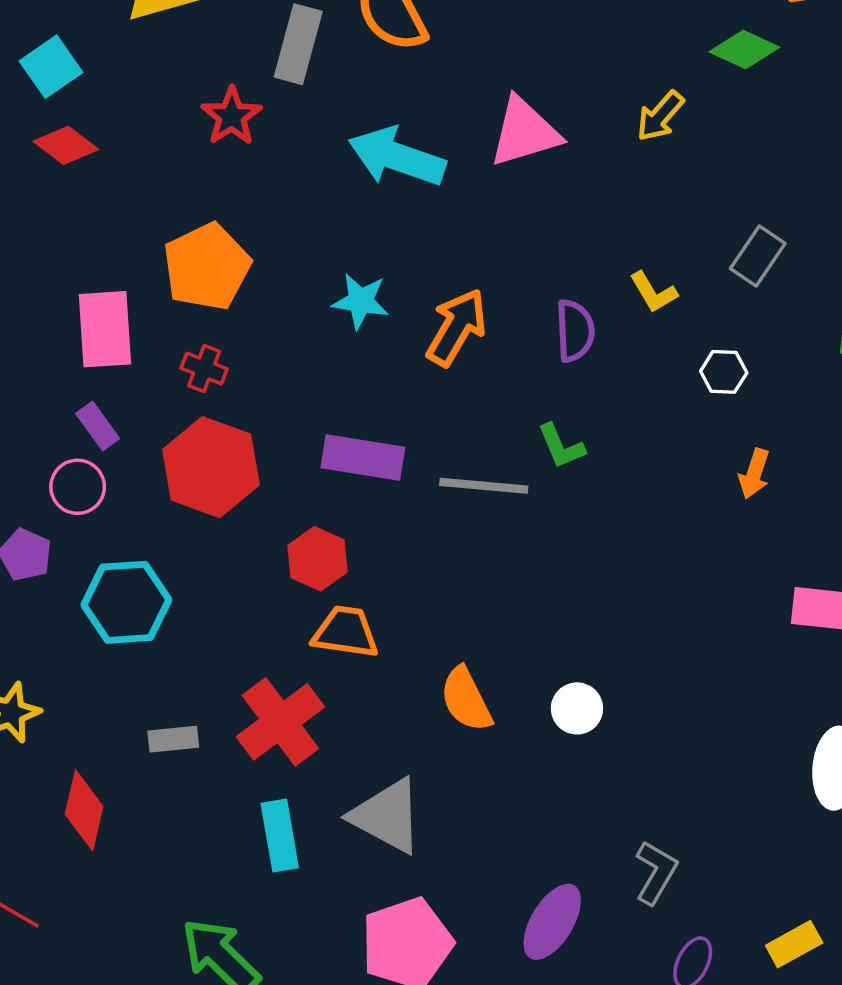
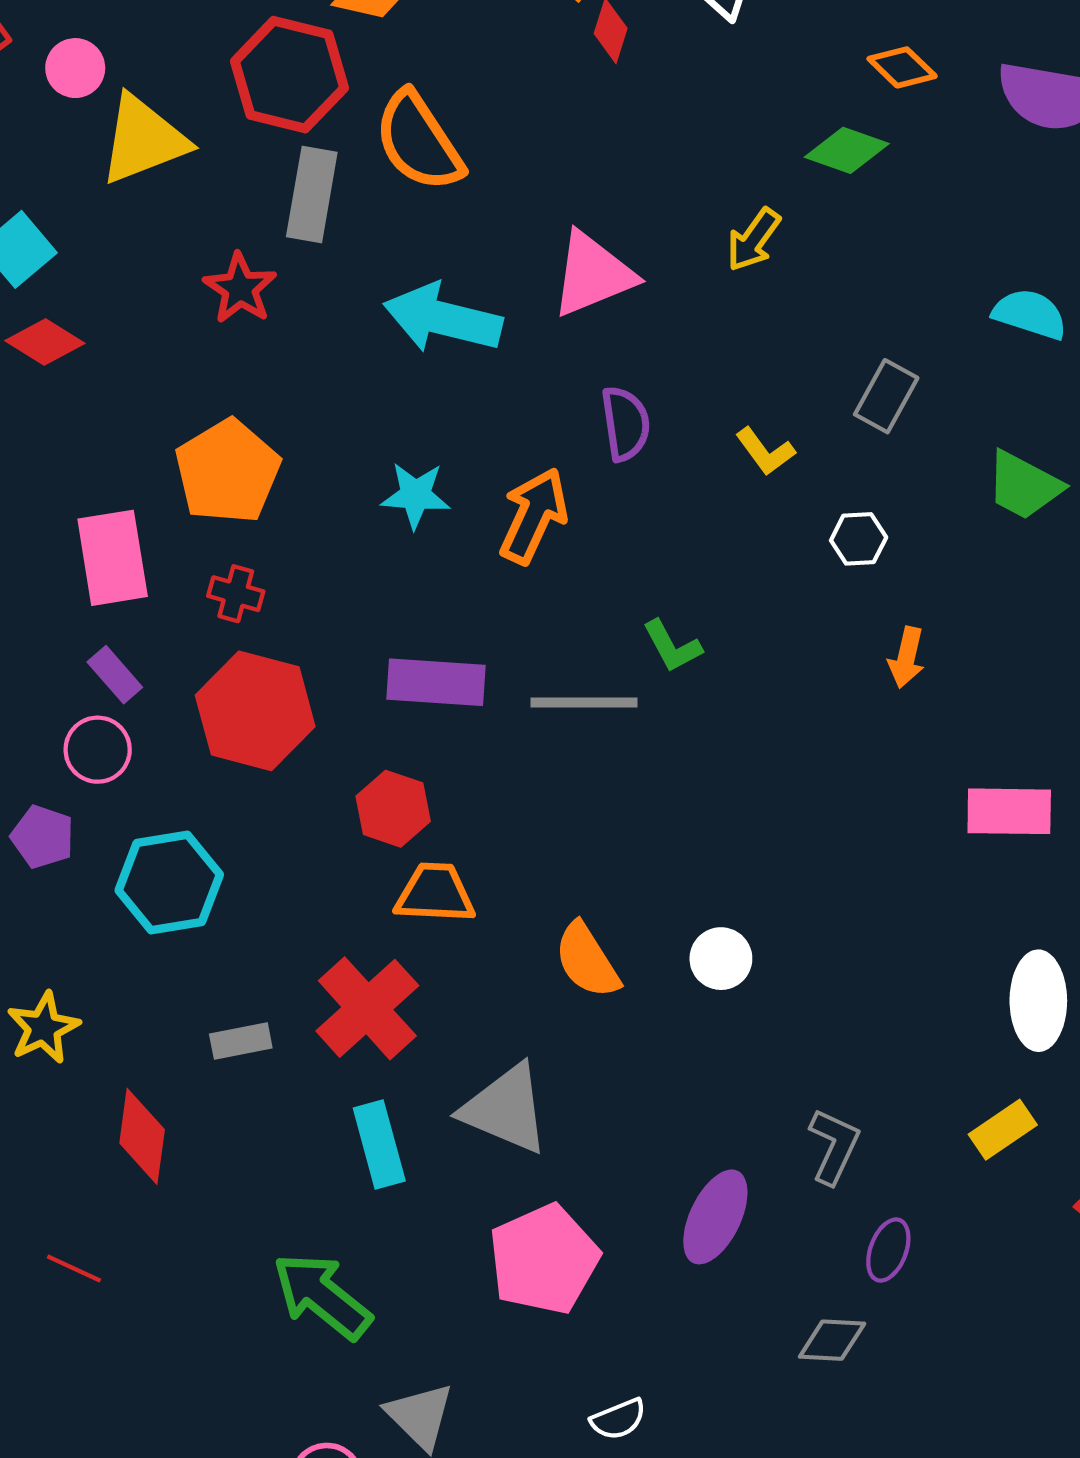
purple semicircle: (575, 331) -> (625, 424), moved
yellow rectangle: (794, 944) -> (1003, 1130), moved

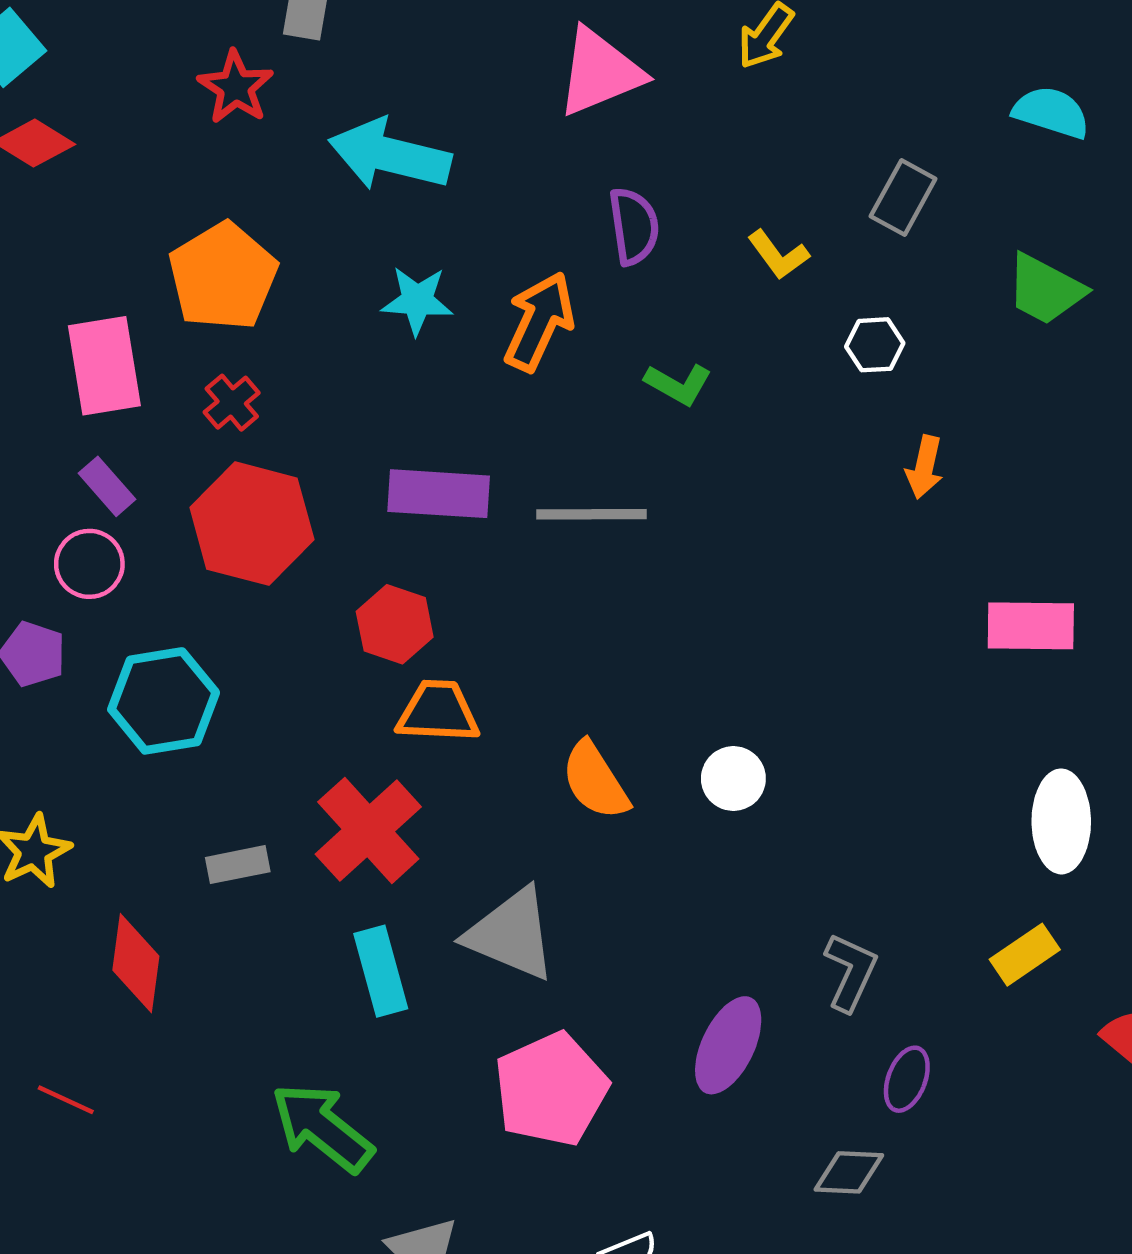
cyan arrow: (443, 318) -> (390, 155), moved
red cross: (236, 594) -> (232, 403), turned 34
green L-shape: (672, 646) -> (678, 384), moved, turned -32

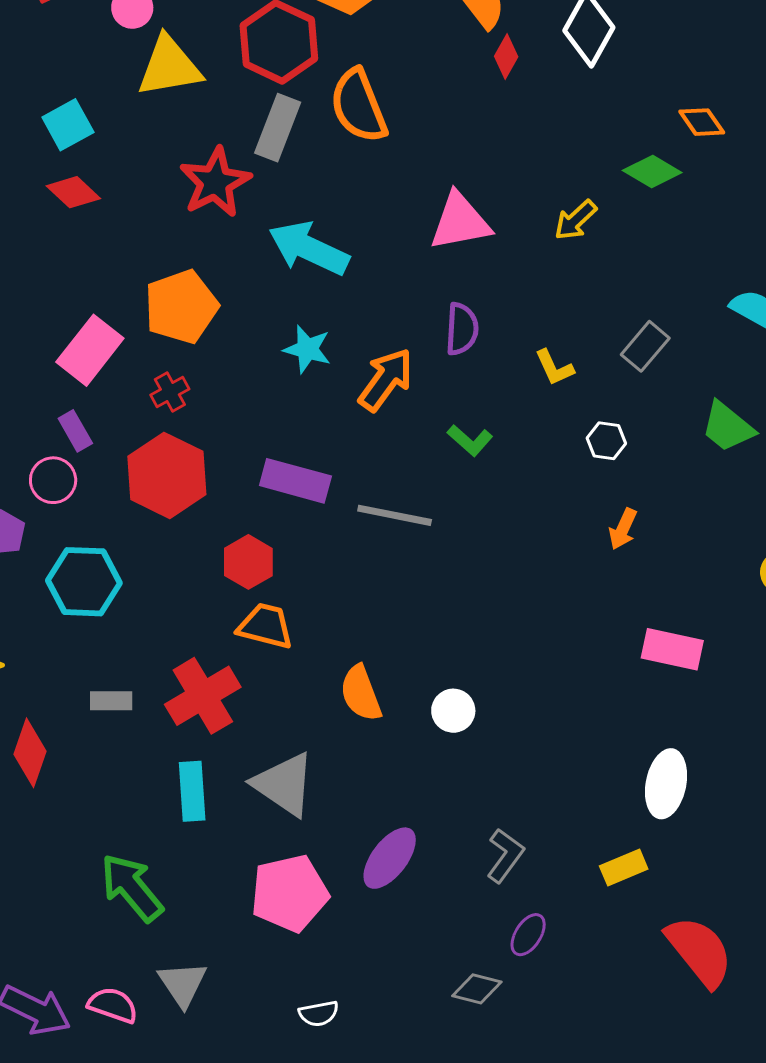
red star: (236, 87) -> (215, 182), size x1.4
pink rectangle: (104, 366) -> (90, 350), turned 36
purple ellipse: (728, 1045) -> (390, 858), moved

